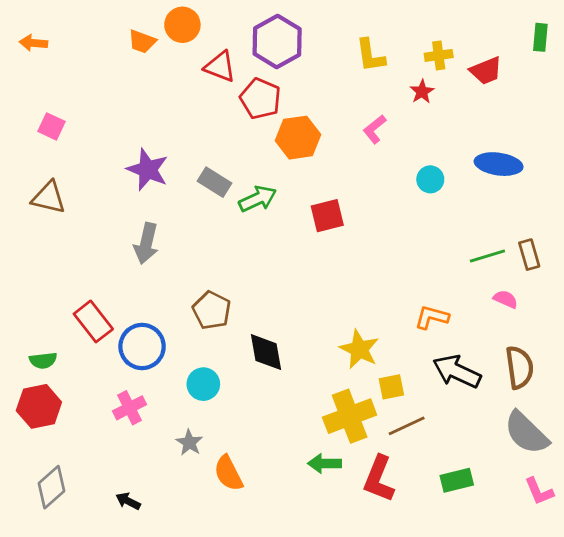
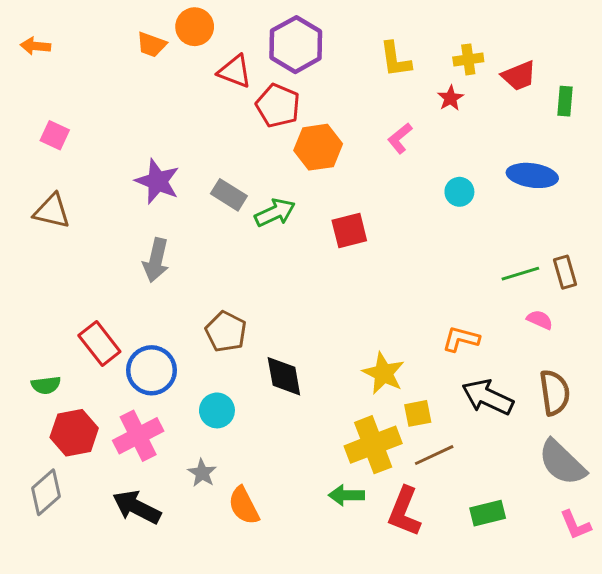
green rectangle: (540, 37) -> (565, 101), moved
red hexagon: (39, 406) -> (74, 433), moved
pink cross: (129, 408) -> (138, 436), size x1.4
gray diamond: (52, 487) -> (46, 492), moved
black arrow: (128, 501) -> (137, 507), moved, size x1.8

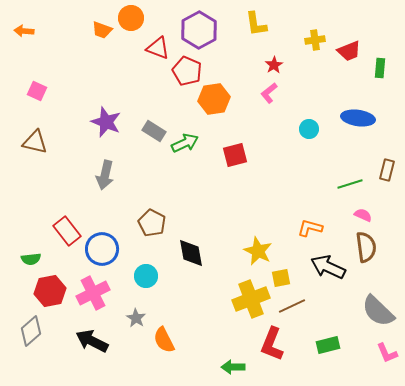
yellow L-shape: (395, 59) -> (256, 24), moved
red star: (450, 98) -> (274, 65), moved
brown rectangle: (565, 272) -> (387, 170), moved, turned 30
brown semicircle: (555, 393) -> (366, 247), moved
green arrow: (346, 495) -> (233, 367), moved

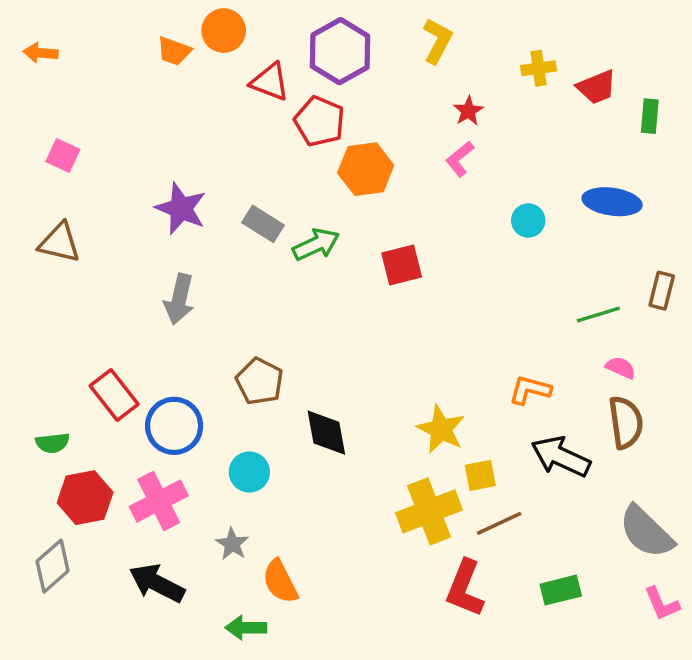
yellow L-shape: (256, 24) -> (438, 41), turned -144
green arrow: (233, 367) -> (246, 628), moved

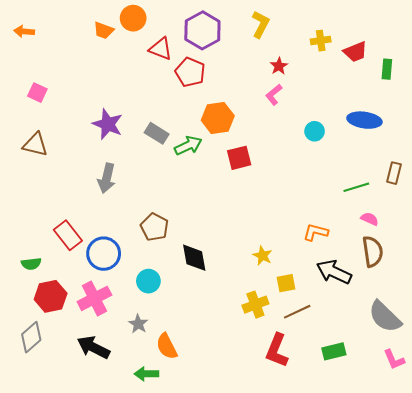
orange hexagon: (366, 169) -> (218, 118), moved
yellow star: (441, 429) -> (263, 256), size x0.7
yellow cross: (429, 511) -> (255, 305), size x0.7

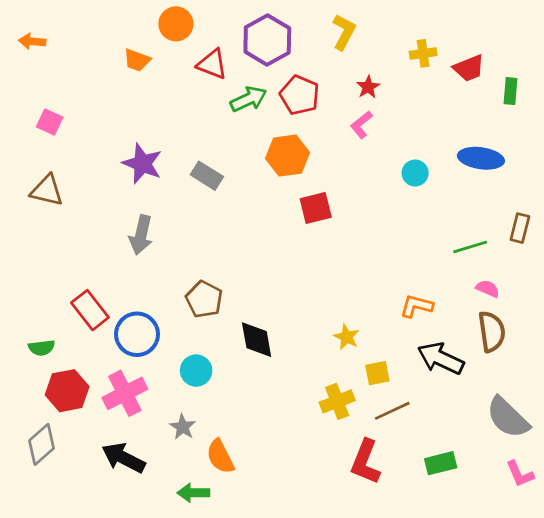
orange trapezoid: (104, 30) -> (137, 60), moved
red pentagon: (190, 72) -> (300, 95), moved
green arrow: (188, 146) -> (248, 99), moved

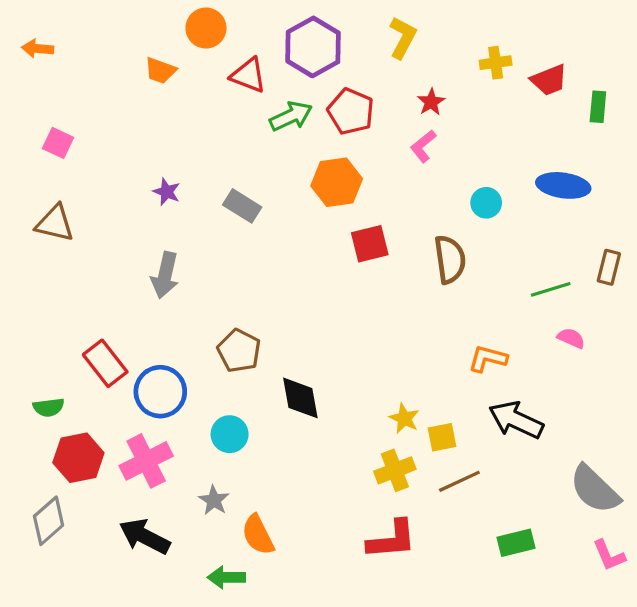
purple star: (142, 164) -> (167, 192), size x0.6
brown semicircle: (492, 332) -> (450, 259), moved
yellow star: (347, 337) -> (404, 418), moved
red L-shape: (365, 462) -> (392, 540), moved, turned -117

